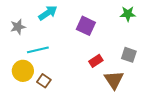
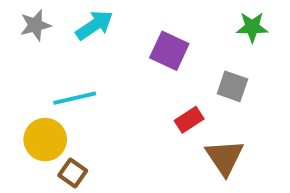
gray star: (18, 27) -> (35, 25), moved
gray square: (129, 55) -> (232, 86), moved
brown square: (44, 81) -> (73, 173), moved

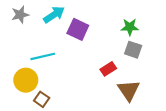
green star: (252, 27) -> (130, 27), moved
purple square: (169, 51) -> (78, 29), moved

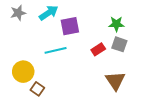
purple square: (78, 29) -> (70, 26), turned -36
cyan line: (43, 56) -> (56, 50), moved
red rectangle: (108, 69) -> (98, 49), moved

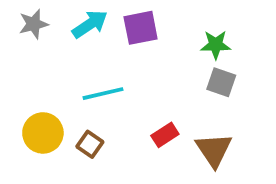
purple square: (70, 26) -> (141, 28), moved
red rectangle: (98, 49) -> (165, 135), moved
brown square: (37, 89) -> (90, 144), moved

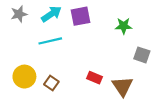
gray square: (221, 82) -> (142, 55), moved
cyan line: (103, 94) -> (50, 41), moved
red rectangle: (165, 135) -> (94, 78), turned 56

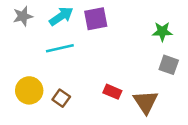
green star: (124, 26) -> (162, 32), moved

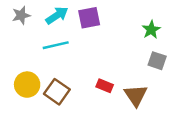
green star: (162, 32) -> (151, 30), turned -30
brown square: (61, 98) -> (57, 92), size x1.5

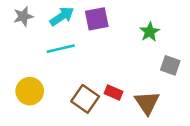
green star: (151, 30) -> (150, 32), moved
brown square: (57, 92) -> (85, 99), moved

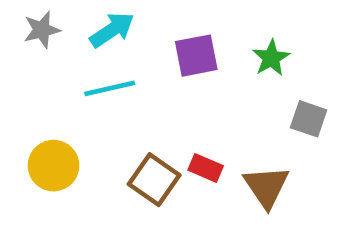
purple square: (97, 19) -> (196, 56), moved

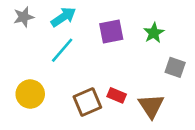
cyan line: (110, 88) -> (62, 50), turned -36
brown square: (154, 180) -> (87, 102), turned 32

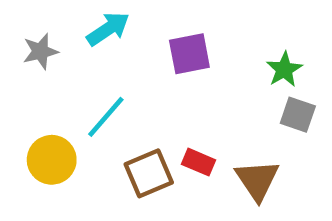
gray star: (24, 17) -> (40, 51), moved
green star: (154, 33) -> (284, 69), moved
cyan line: (62, 50) -> (106, 117), moved

